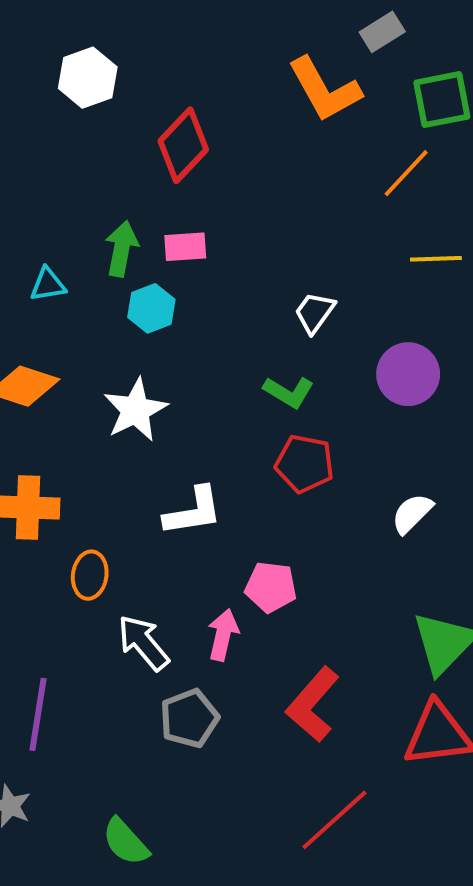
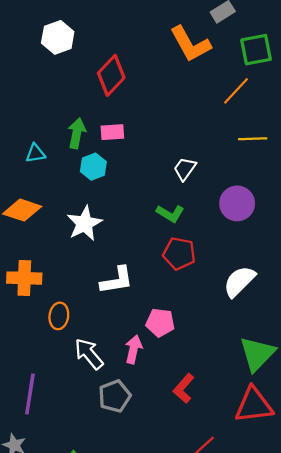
white semicircle: (412, 513) -> (239, 281), size x1.4
red L-shape: (313, 704) -> (184, 388), size x0.7

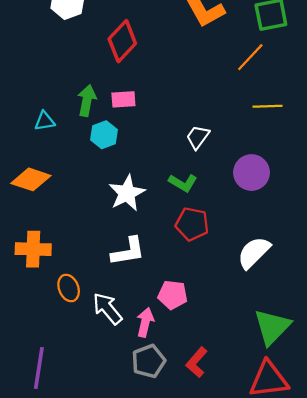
white star: (84, 223) -> (127, 193), moved
orange ellipse: (59, 316) -> (69, 288), turned -30
white arrow: (89, 354) -> (107, 309), moved
gray pentagon: (115, 396) -> (149, 361), moved

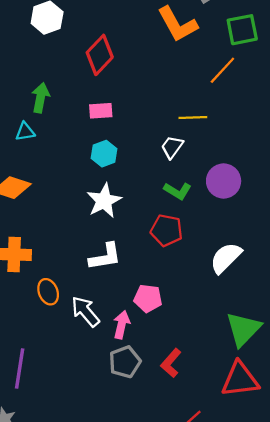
green arrow: (87, 101) -> (40, 98), moved
yellow line: (267, 106) -> (193, 117), moved
cyan hexagon: (104, 135) -> (104, 154), moved
green L-shape: (183, 183) -> (177, 191), moved

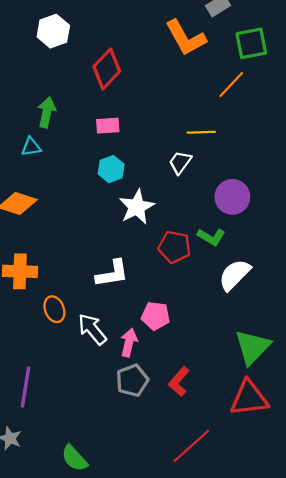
green L-shape: (177, 191) -> (211, 237), moved
white star: (104, 201) -> (137, 207), moved

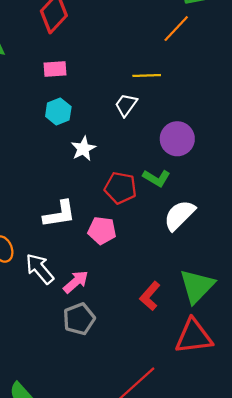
white star: (137, 207) -> (83, 149), size x0.7
pink pentagon: (156, 316) -> (102, 230), moved
pink arrow: (129, 343) -> (76, 282), turned 36
red L-shape: (179, 381) -> (150, 296), moved

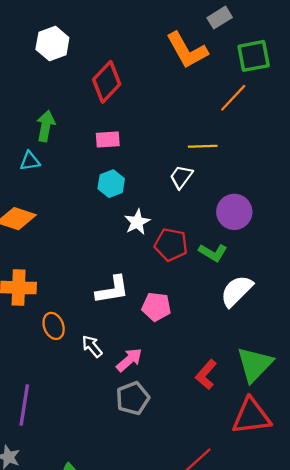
red pentagon: (120, 188) -> (171, 245), moved
white arrow: (40, 269) -> (92, 346), size x0.7

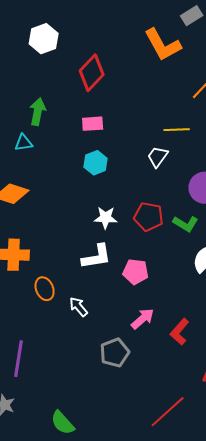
white star: (137, 222) -> (106, 218), moved, turned 30
pink arrow: (129, 360) -> (143, 319), moved

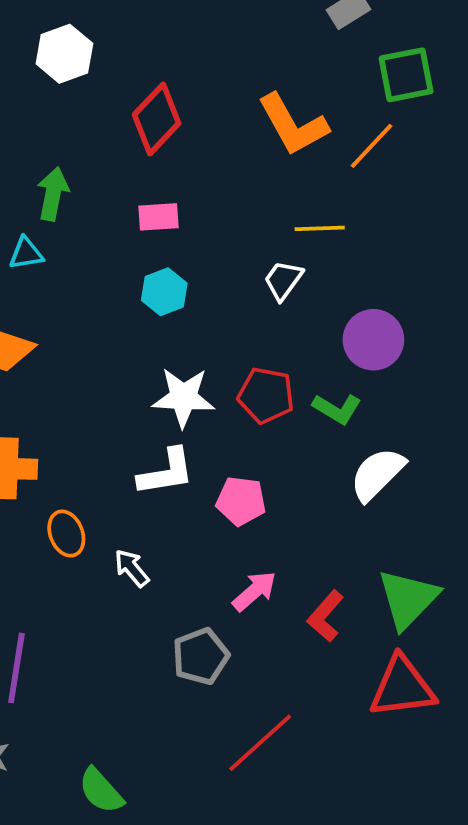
orange L-shape: (163, 45) -> (293, 125), moved
white star: (106, 218) -> (183, 397), size x1.4
red line: (168, 412) -> (260, 743), moved

